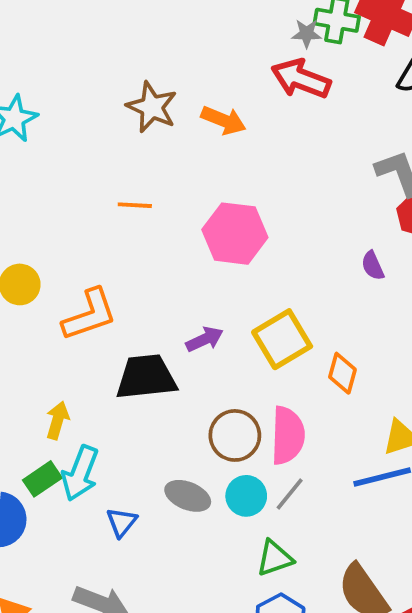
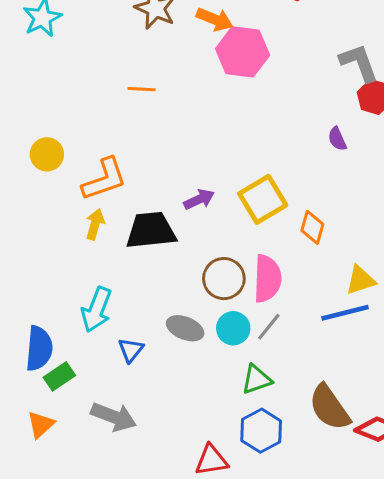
pink hexagon: (235, 234) -> (243, 52), moved
yellow arrow: (57, 420) -> (95, 224), moved
green rectangle: (42, 479) -> (59, 376), moved

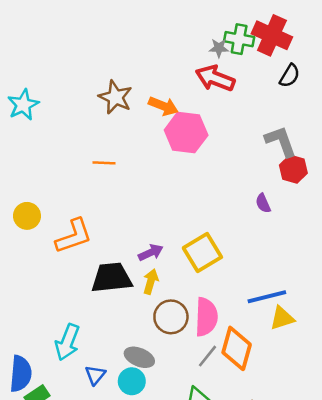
yellow arrow: (95, 224) -> (151, 282), moved
orange diamond: (312, 227) -> (237, 348), moved, size x1.6
blue line: (345, 313) -> (267, 297), moved
cyan circle: (233, 328) -> (132, 381), moved

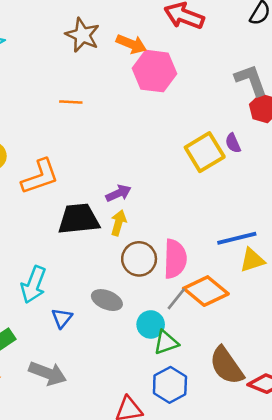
yellow square: (202, 252) -> (205, 152), moved
orange diamond: (237, 348) -> (206, 291), turned -66
cyan circle: (132, 381) -> (151, 324), moved

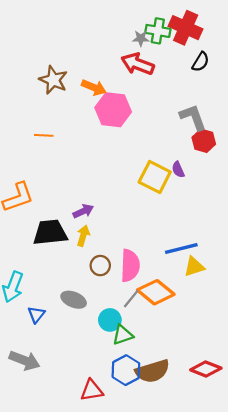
yellow square: (205, 152) -> (155, 177), turned -32
brown circle: (139, 259) -> (100, 266), size x0.7
brown semicircle: (227, 366) -> (153, 371), moved, turned -72

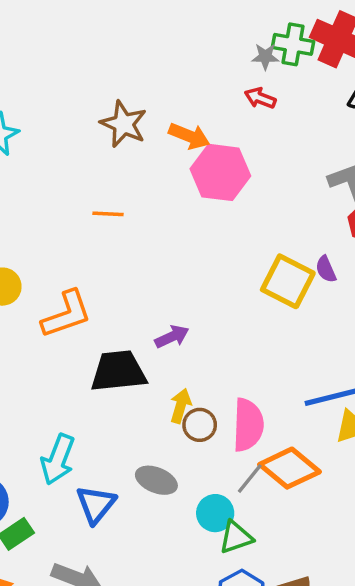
red arrow: (138, 64) -> (260, 98), size x0.6
yellow arrow: (83, 236) -> (181, 406), moved
blue triangle: (36, 315) -> (96, 504), size x1.4

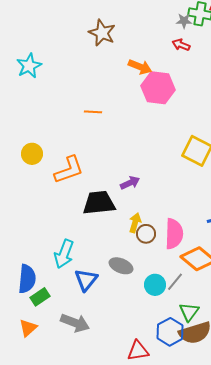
brown star: (124, 124) -> (102, 33), moved
gray line: (250, 478) -> (175, 282), moved
green triangle: (236, 537) -> (189, 312), moved, turned -35

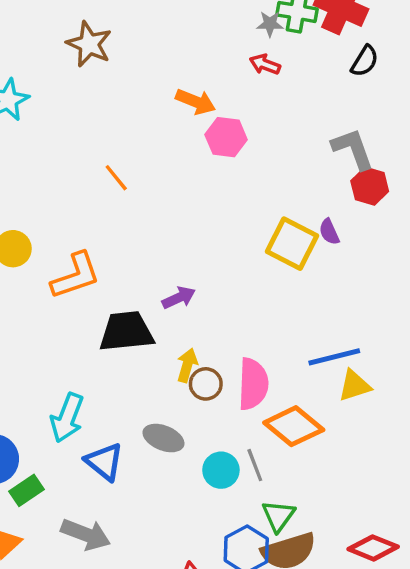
brown star: (102, 33) -> (89, 44), moved
pink hexagon: (158, 88) -> (226, 137), size x0.7
orange line: (93, 112) -> (116, 178), turned 48
blue triangle: (86, 280) -> (104, 462), turned -30
gray line: (175, 282) -> (255, 465), turned -60

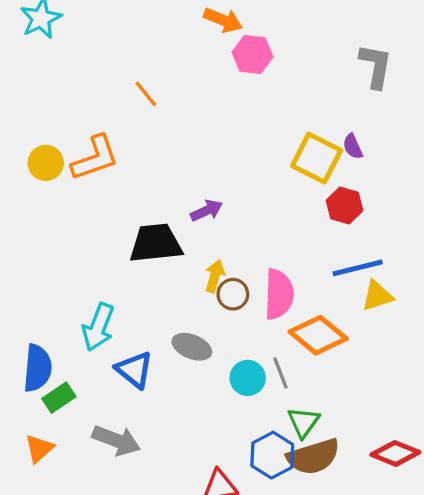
gray L-shape: (353, 149) -> (376, 66), turned 30
red hexagon: (370, 186) -> (344, 206), moved
orange L-shape: (76, 276) -> (95, 158), moved

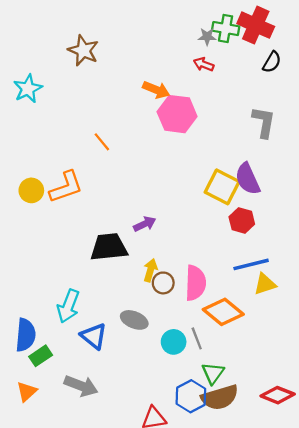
pink hexagon: (253, 55) -> (177, 114), size x1.4
purple semicircle: (353, 146) -> (248, 179), size x1.8

